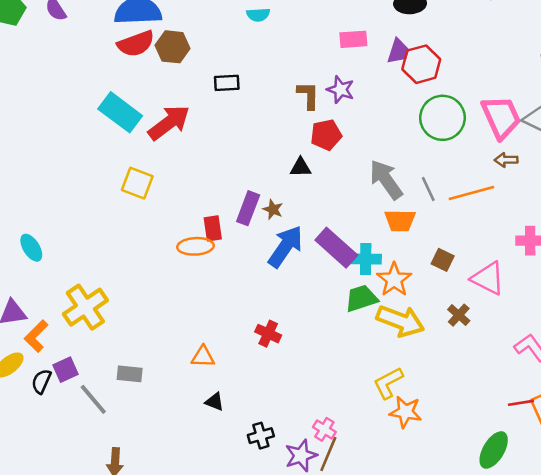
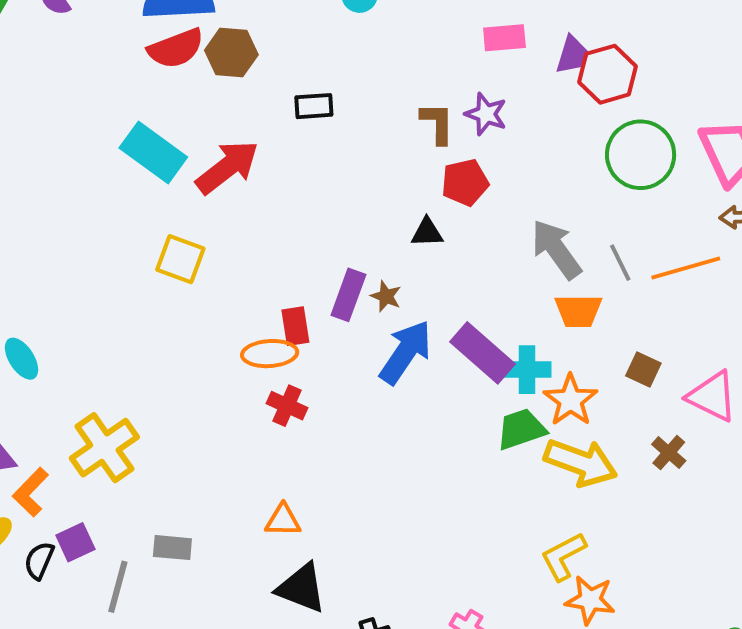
red cross: (268, 334) -> (287, 406), moved
gray line: (93, 399) -> (118, 587), turned 56
black triangle: (215, 402) -> (301, 588), size x1.8

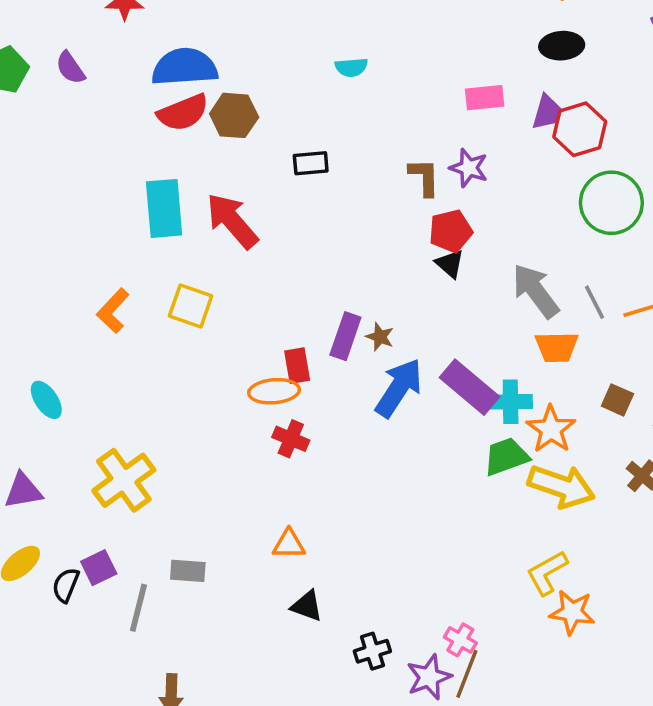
cyan rectangle: (153, 152) -> (164, 208), turned 50
red arrow: (227, 167) -> (232, 221), turned -92
black triangle: (427, 232) -> (450, 264), moved, turned 44
orange L-shape: (31, 492) -> (113, 311), moved
black triangle: (301, 588) -> (307, 606), size x0.7

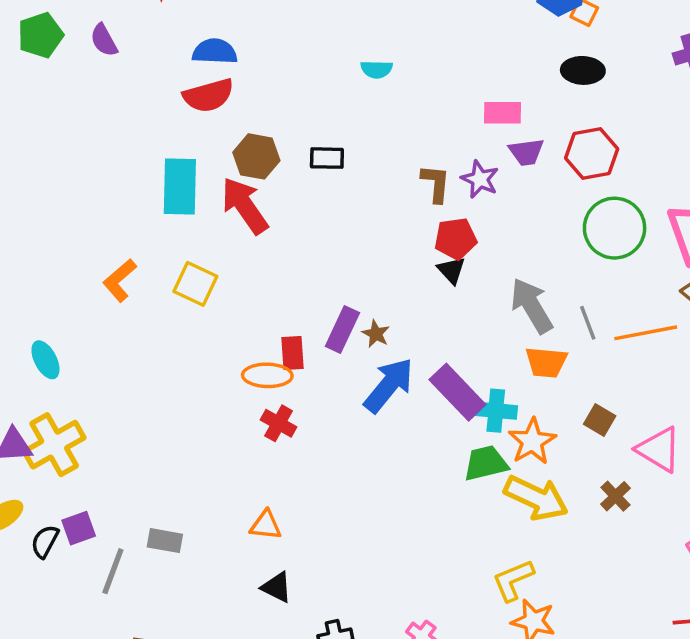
blue semicircle: (185, 67) -> (215, 51), size x0.7
purple trapezoid: (547, 112) -> (526, 152), moved, turned 60
brown hexagon: (234, 115) -> (256, 156), moved
yellow cross: (124, 480) -> (54, 445), moved

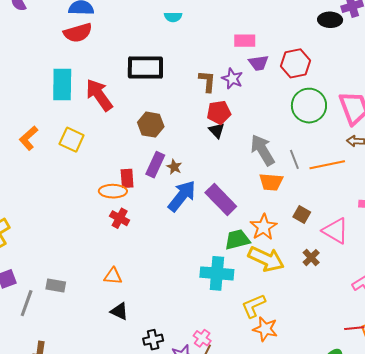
black ellipse: (583, 70) -> (330, 20), moved
brown hexagon: (256, 156) -> (151, 125), moved
black rectangle: (327, 158) -> (145, 68), size x1.8
cyan cross: (496, 411) -> (217, 273), moved, size x1.4

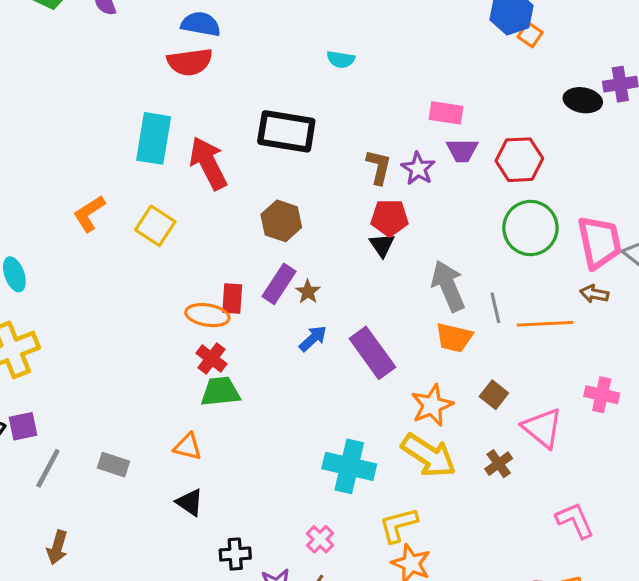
blue arrow: (182, 196) -> (313, 339), size x0.6
green trapezoid: (237, 240) -> (220, 392), moved
gray rectangle: (56, 285) -> (113, 465), moved
pink cross: (202, 338) -> (320, 539), moved

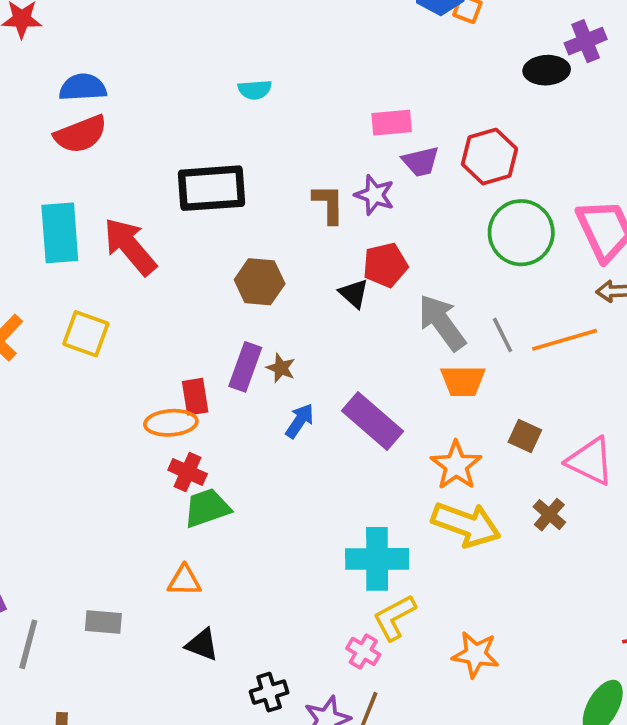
red pentagon: (390, 218) -> (385, 265), moved
brown hexagon: (281, 221) -> (260, 282), moved
yellow L-shape: (398, 525) -> (394, 617), moved

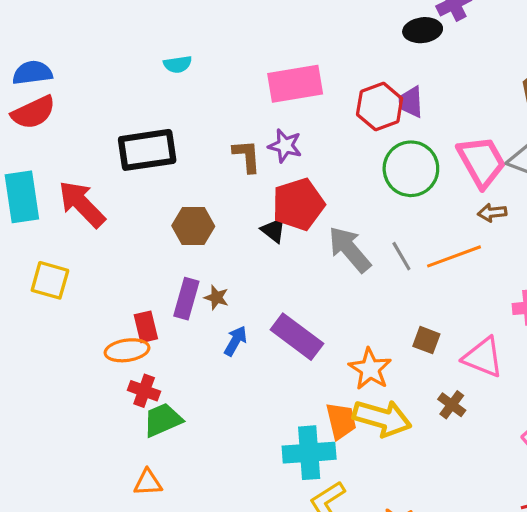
pink rectangle: (392, 123) -> (295, 84), size x1.6
purple trapezoid: (421, 162) -> (411, 102), moved, turned 104
red pentagon: (385, 265) -> (298, 204), size x1.4
orange trapezoid: (463, 381) -> (341, 421), moved, turned -99

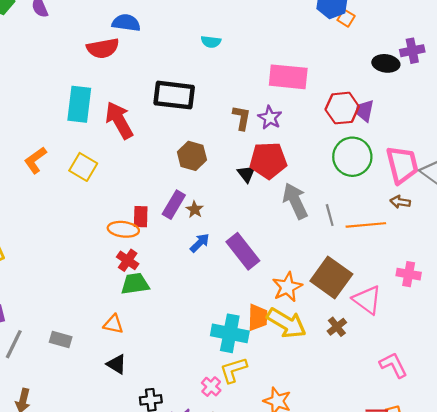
blue semicircle: (32, 73) -> (126, 23), moved
brown square: (426, 340) -> (331, 277), size x2.0

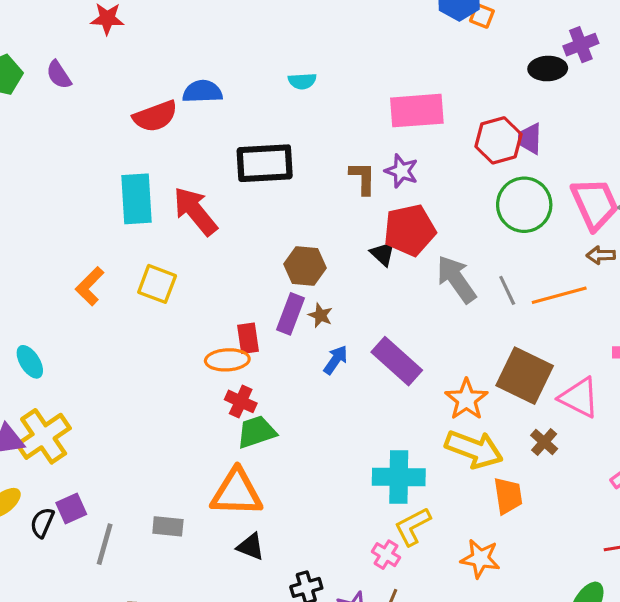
blue semicircle: (126, 23) -> (202, 92), moved
brown hexagon: (192, 156) -> (305, 266), moved
orange trapezoid: (258, 317) -> (508, 496), moved
orange triangle: (113, 324) -> (237, 493), size x1.8

